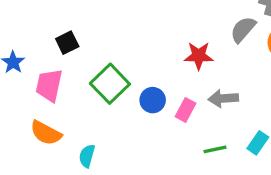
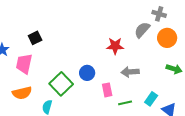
green square: (110, 84) -> (61, 84), moved
pink rectangle: (185, 110) -> (107, 90), moved, turned -40
orange semicircle: (46, 133) -> (22, 93), turned -42

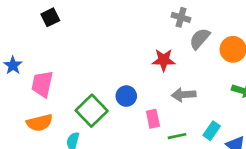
gray cross: (159, 14) -> (181, 17), moved
black square: (35, 38) -> (50, 17), moved

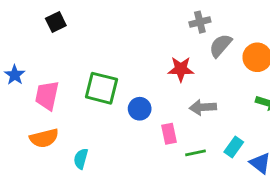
gray cross: (181, 17) -> (200, 22), turned -30
green square: (92, 111) -> (101, 88), moved, turned -32

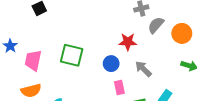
gray arrow: (203, 107) -> (143, 69), turned 48
blue circle: (140, 109) -> (111, 64), moved

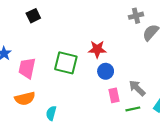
red star: (128, 42) -> (97, 49), moved
gray arrow: (143, 69) -> (137, 88), moved

